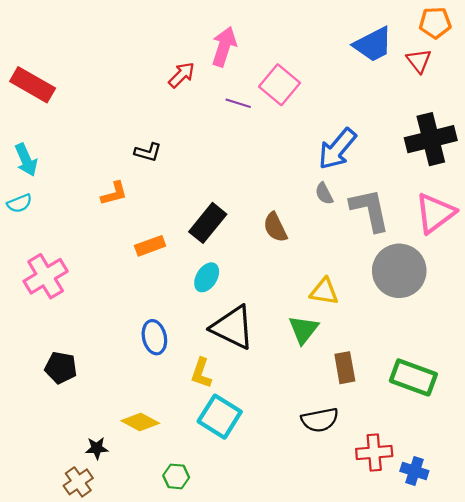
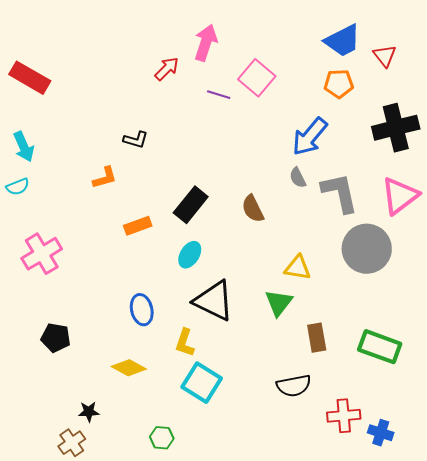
orange pentagon: (435, 23) -> (339, 84), moved
yellow diamond: (140, 422) -> (129, 368), moved

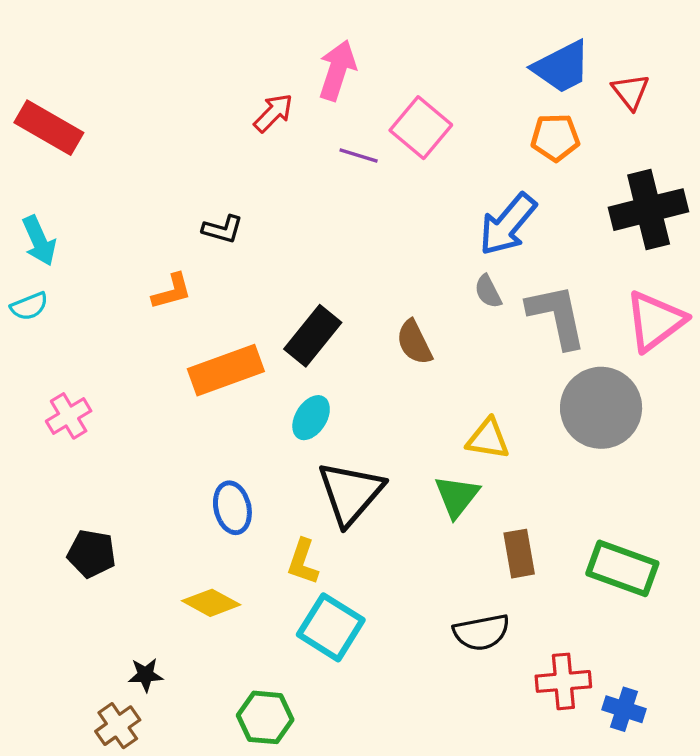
orange rectangle: (138, 226) -> (226, 370), size x1.6
pink cross: (42, 254) -> (69, 416), size x0.7
black triangle: (214, 301) -> (350, 493), turned 45
green hexagon: (162, 438) -> (265, 717), size x1.4

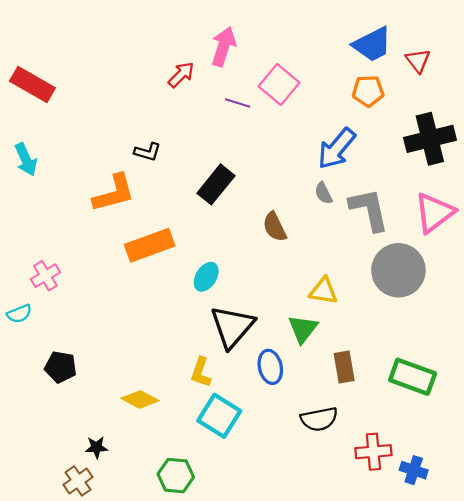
orange L-shape: (172, 291) -> (114, 193), size x1.6
cyan semicircle: (29, 306) -> (19, 314), moved
black rectangle: (313, 336) -> (216, 184), moved
blue ellipse: (232, 508) -> (270, 367), moved

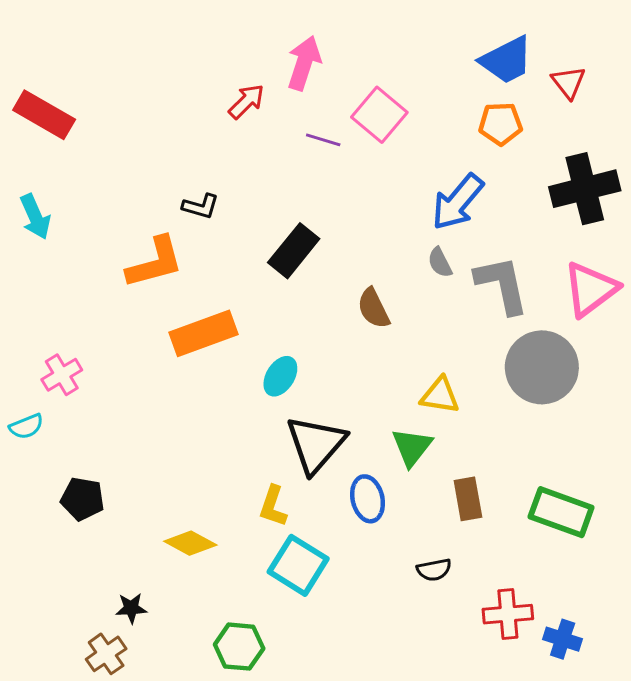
black semicircle: (319, 419) -> (434, 570), size x0.7

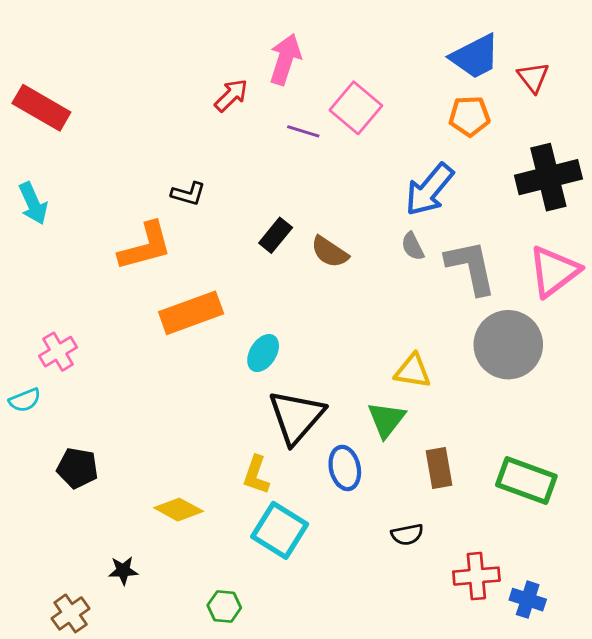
black rectangle: (294, 251) -> (276, 235), size x0.7
brown semicircle: (373, 308) -> (330, 252), moved, turned -30
green hexagon: (239, 647) -> (224, 607), size x0.7
brown cross: (106, 654) -> (71, 613), moved

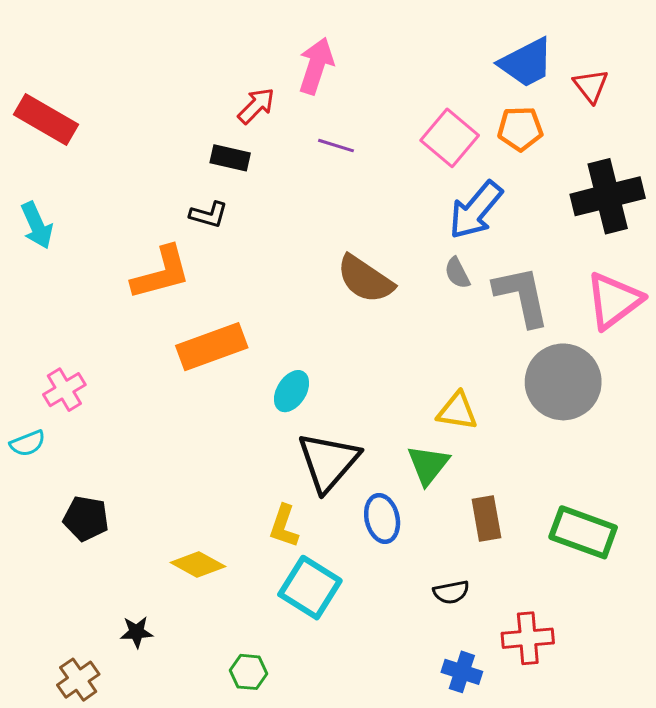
pink square: (356, 108) -> (450, 138), moved
black rectangle: (276, 235) -> (230, 158), moved, turned 64
brown semicircle: (330, 252) -> (365, 279), size x1.4
blue cross: (528, 600) -> (462, 672), moved

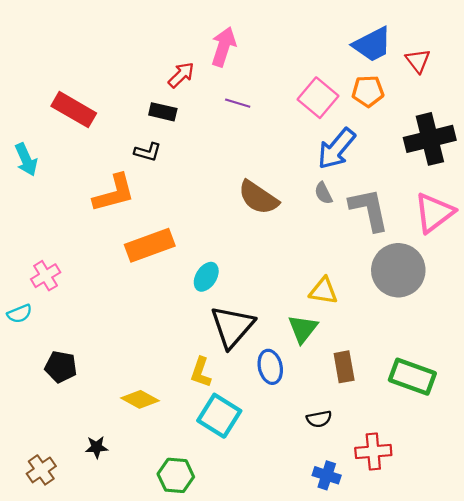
red rectangle: (46, 120) -> (74, 110), moved
green hexagon: (249, 672) -> (176, 475), size x1.4
brown cross: (78, 680) -> (41, 470), moved

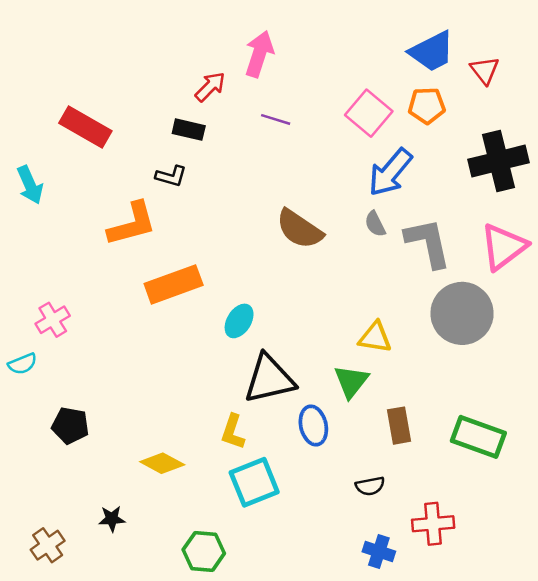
black triangle: (232, 327) -> (269, 379), turned 36
cyan square: (219, 416) -> (254, 482), turned 36

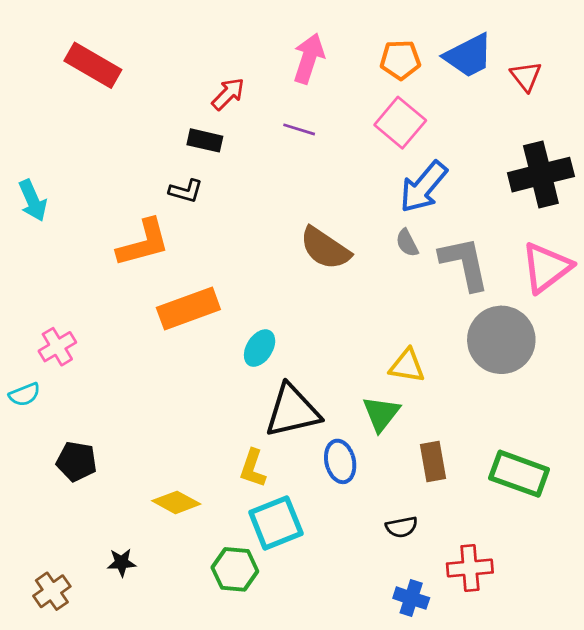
pink arrow: (259, 54) -> (309, 58), moved
orange pentagon: (427, 106) -> (400, 60), moved
red rectangle: (85, 127) -> (93, 65), moved
green hexagon: (204, 551) -> (235, 569), moved

